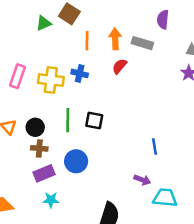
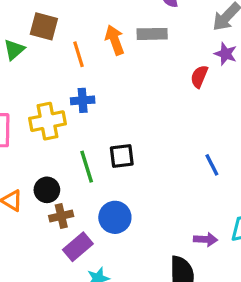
red semicircle: (119, 66) -> (199, 76), moved
purple arrow: (142, 180) -> (206, 239), moved

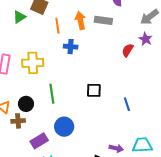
blue cross: (83, 100) -> (71, 47), moved
black square: (122, 156) -> (94, 90), moved
brown cross: (61, 216) -> (18, 121), moved

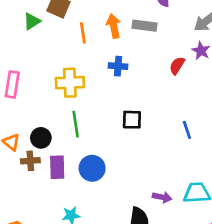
blue cross: (71, 47) -> (118, 66), moved
yellow cross: (33, 63) -> (70, 83), moved
blue line: (127, 104) -> (187, 130), moved
purple rectangle: (39, 141) -> (57, 167), moved, turned -60

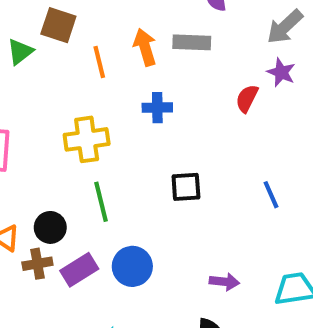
purple rectangle: (57, 167) -> (79, 270), turned 65
purple arrow: (162, 197) -> (224, 282), moved

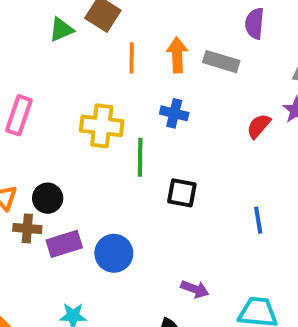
green line: (101, 202) -> (140, 157), moved

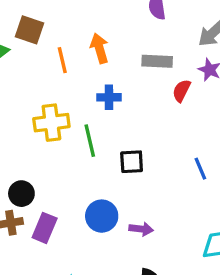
gray rectangle: (221, 62) -> (157, 61), moved
purple rectangle: (64, 244) -> (45, 228), turned -36
blue circle: (114, 253) -> (102, 216), moved
purple arrow: (195, 289) -> (141, 229), moved

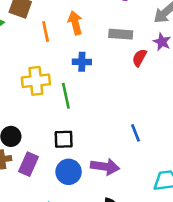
black square: (132, 162) -> (64, 139), moved
blue line: (200, 169) -> (135, 133), moved
blue circle: (102, 216) -> (69, 172), moved
purple arrow: (141, 229) -> (105, 167), size x1.5

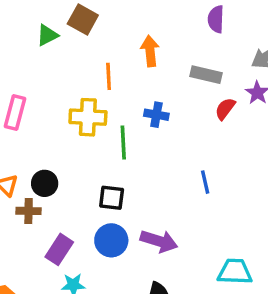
orange line: (46, 31) -> (109, 76), moved
blue cross: (82, 62) -> (156, 115), moved
blue line: (135, 133) -> (205, 182), moved
purple rectangle: (29, 164) -> (59, 249), moved

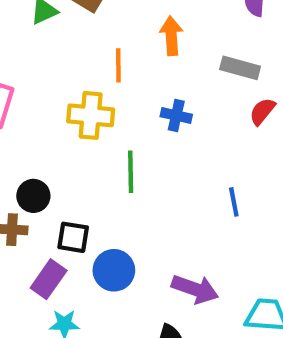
green line: (123, 142) -> (131, 172), moved
black square: (112, 198) -> (73, 237), moved
purple arrow: (159, 241) -> (195, 289), moved

